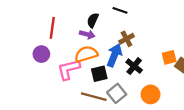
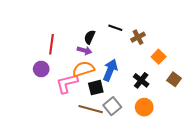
brown cross: (127, 39) -> (138, 37), moved
orange square: (169, 57) -> (159, 57), moved, turned -32
black cross: (134, 66) -> (141, 80), moved

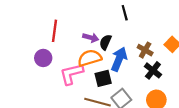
black line: (115, 28) -> (125, 13), turned 56
black semicircle: (90, 37) -> (105, 42), moved
brown cross: (138, 37) -> (145, 50), moved, turned -32

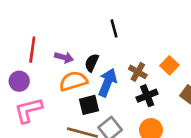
purple arrow: (91, 38) -> (64, 57), moved
black cross: (153, 70) -> (147, 96), turned 30
pink L-shape: (71, 74) -> (28, 110), moved

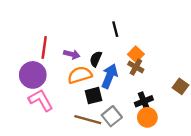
orange square: (169, 65) -> (136, 54), moved
purple circle: (19, 81) -> (33, 75), size x1.5
black cross: (147, 96) -> (144, 101), moved
pink L-shape: (28, 110) -> (41, 100), turned 75

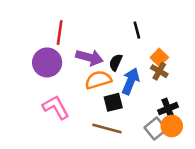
red line: (44, 47) -> (60, 33), moved
purple arrow: (72, 54) -> (89, 57), size x1.5
purple circle: (33, 75) -> (47, 62), moved
gray square: (112, 116) -> (156, 129), moved

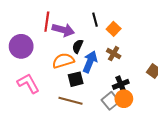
red line: (60, 33) -> (47, 22), moved
purple arrow: (89, 57) -> (63, 30), moved
orange square: (159, 57) -> (114, 29), moved

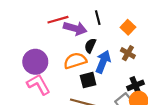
black line: (95, 20) -> (98, 18), moved
red line: (47, 22) -> (58, 20), turned 66
purple circle: (21, 46) -> (35, 62), moved

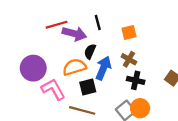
orange square: (128, 27) -> (129, 33), turned 32
pink L-shape: (39, 84) -> (53, 89), moved
black cross: (135, 85) -> (136, 80), moved, turned 35

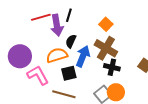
black line: (98, 22) -> (69, 15), moved, turned 32
orange square: (129, 33) -> (106, 24), turned -32
purple arrow: (74, 34) -> (57, 25), turned 65
brown cross: (129, 59) -> (106, 48), size x1.6

